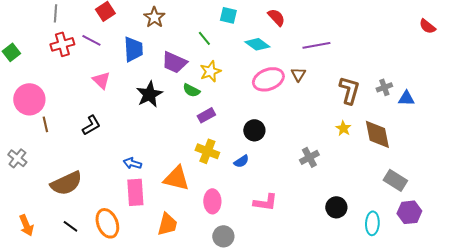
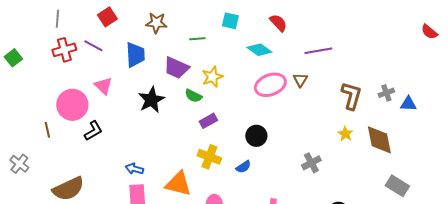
brown star: (154, 17) -> (156, 23), turned -30
green line: (204, 38) -> (197, 39), moved, turned -56
pink circle: (29, 99) -> (72, 105), moved

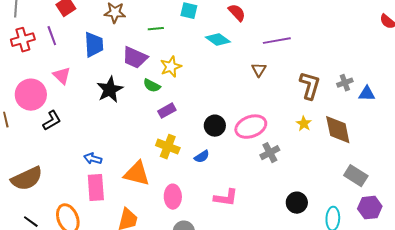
purple line: (93, 46) -> (52, 36), turned 42
pink ellipse: (270, 85) -> (251, 127), moved

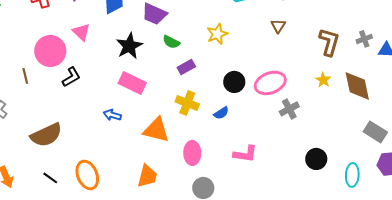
yellow star: (171, 67) -> (217, 34), moved
pink rectangle: (96, 188) -> (132, 83), moved, turned -60

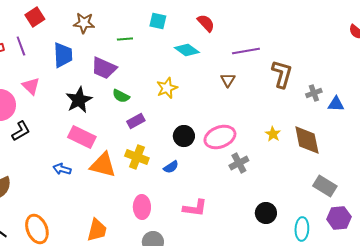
brown L-shape: (329, 42) -> (282, 74), moved
orange triangle: (156, 130) -> (103, 165), moved

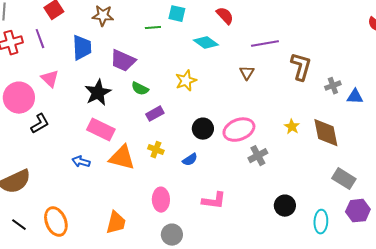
green line: (125, 39) -> (153, 28), moved
yellow cross: (137, 157) -> (156, 150), size x0.7

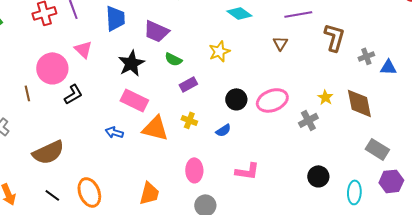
gray cross: (258, 156) -> (308, 120), moved

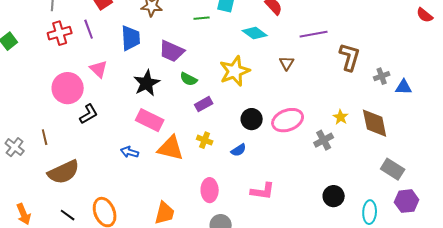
brown triangle: (280, 43) -> (287, 63), moved
yellow star: (219, 51) -> (235, 71), size x1.4
brown line: (27, 93) -> (45, 137), moved

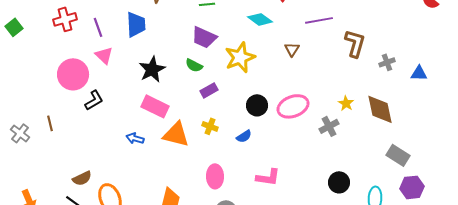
purple line: (89, 29) -> (98, 27), moved
purple trapezoid: (172, 51) -> (204, 37), moved
blue triangle: (404, 87) -> (419, 73), moved
brown semicircle: (64, 172) -> (82, 178), moved, size x0.6

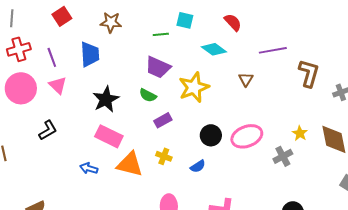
pink circle: (73, 74) -> (21, 88), moved

